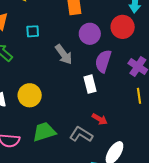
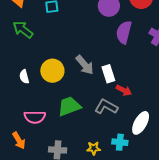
gray arrow: (64, 54) -> (85, 65), moved
white rectangle: (90, 84) -> (108, 74), moved

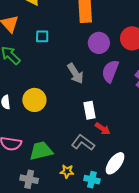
gray arrow: (85, 65) -> (75, 73), moved
green trapezoid: (69, 106) -> (41, 151), moved
yellow star: (94, 148) -> (67, 171), moved

